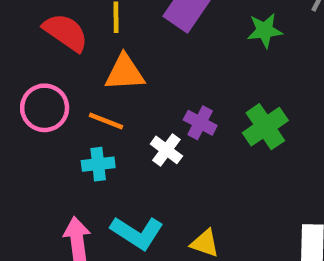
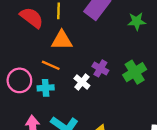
pink circle: (45, 108) -> (19, 80), moved

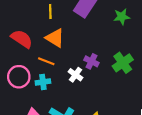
red semicircle: (32, 18) -> (22, 39), moved
orange triangle: (62, 40) -> (55, 38), turned 36

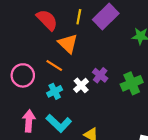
yellow line: (50, 12) -> (79, 17), moved
red semicircle: (22, 39) -> (47, 20), moved
cyan cross: (43, 82) -> (55, 91), moved, turned -32

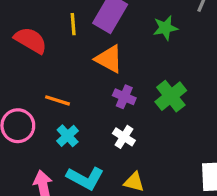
orange triangle: (68, 44) -> (109, 59), moved
white cross: (81, 85) -> (124, 137), moved

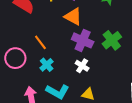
purple cross: (124, 97) -> (83, 40), size x1.5
orange line: (57, 100) -> (40, 42), turned 35

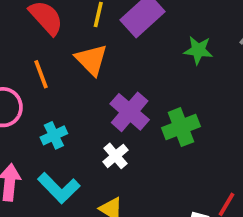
orange triangle: (73, 17) -> (91, 60), moved
orange line: (40, 42) -> (41, 74), moved

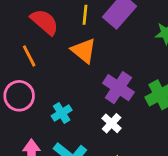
orange line: (41, 74) -> (29, 56), moved

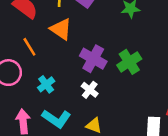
orange line: (29, 56) -> (29, 47), moved

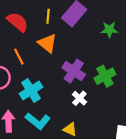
cyan cross: (46, 84) -> (31, 90), size x1.5
white cross: (90, 90) -> (79, 98), moved

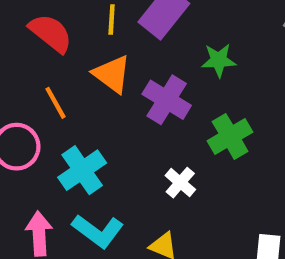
green star: (109, 30) -> (219, 60), moved
purple cross: (74, 71) -> (167, 100), moved

